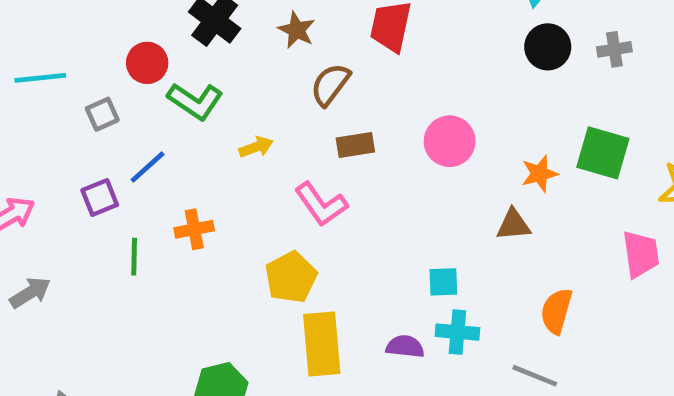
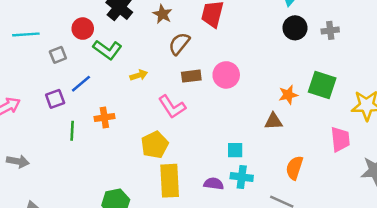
pink circle: (450, 141) -> (226, 75), moved
gray arrow: (30, 293) -> (18, 161), moved, turned 40

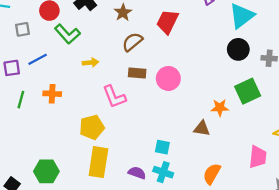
green square: (322, 85) -> (248, 91), moved, turned 35

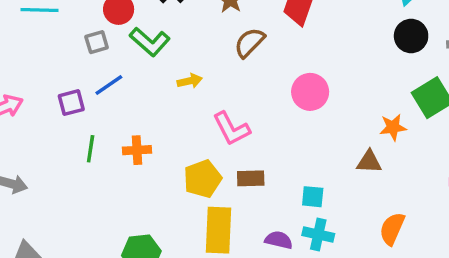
gray square: (22, 29) -> (97, 42), moved
brown rectangle: (137, 73) -> (251, 178), moved
orange cross: (52, 94) -> (137, 150), moved

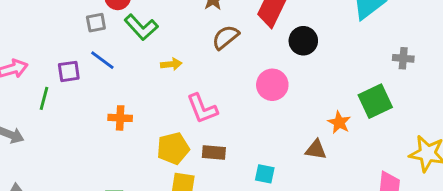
black circle: (411, 36) -> (303, 41), moved
blue line: (109, 85) -> (102, 60), turned 65
orange star: (393, 127) -> (339, 122), turned 30
green line: (91, 149) -> (44, 98), moved

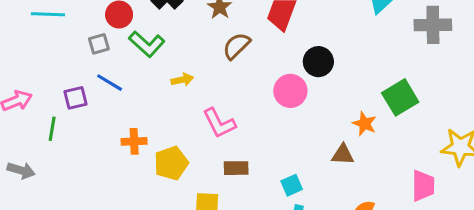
black circle: (303, 41) -> (318, 62), moved
gray cross: (403, 58) -> (433, 25), moved, size x1.6
yellow pentagon: (173, 148) -> (171, 163), moved
cyan square: (265, 174) -> (292, 185), turned -30

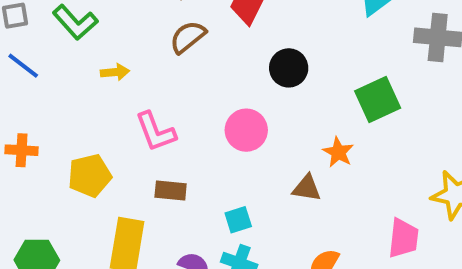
pink circle: (290, 91) -> (246, 130), moved
green square: (400, 97) -> (378, 100), moved
orange cross: (134, 141) -> (22, 150), moved

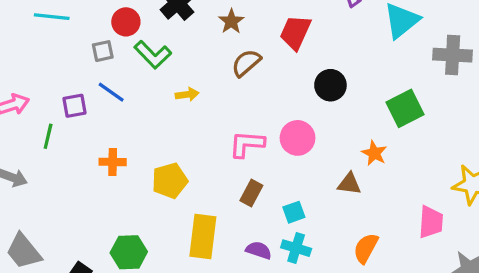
pink L-shape: (156, 132) -> (247, 144), moved, turned 117
brown rectangle: (171, 191) -> (251, 193), moved, turned -65

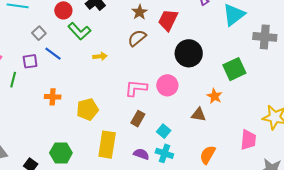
brown star: (231, 21) -> (140, 12), moved
gray square: (103, 51) -> (39, 33), moved, turned -32
black circle: (330, 85) -> (189, 53), size x1.4
cyan square: (294, 212) -> (164, 131), turned -32

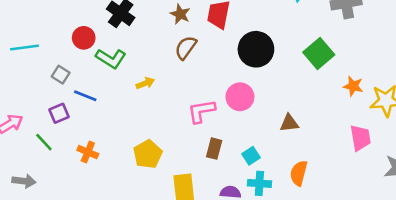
green line: (13, 80) -> (44, 142), turned -42
orange star: (215, 96) -> (353, 86), moved
orange cross: (53, 97) -> (88, 152), moved, turned 35
cyan square: (164, 131) -> (251, 156), turned 32
orange semicircle: (208, 155) -> (299, 173), moved

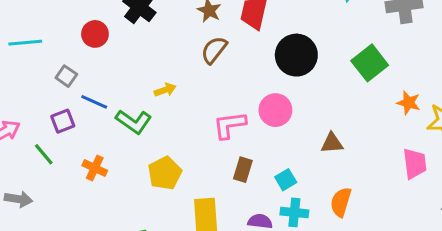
green L-shape: (111, 58) -> (134, 122), moved

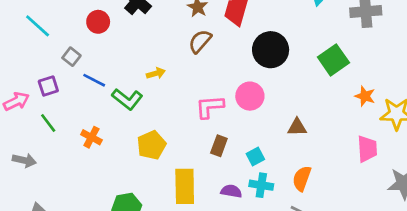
cyan line: (25, 43) -> (38, 26), turned 44
purple square: (63, 121) -> (48, 86), moved

